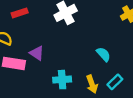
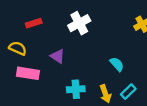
purple triangle: (37, 53) -> (58, 56), moved

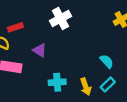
red rectangle: (34, 23) -> (15, 27), moved
cyan semicircle: (117, 64) -> (107, 61), moved

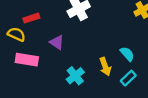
cyan cross: (57, 82) -> (75, 76), turned -35
yellow arrow: (86, 87) -> (105, 67), moved

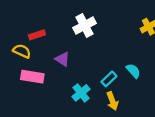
yellow arrow: (105, 67) -> (112, 101), moved
cyan rectangle: (128, 78) -> (109, 79), moved

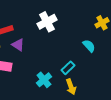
purple triangle: (62, 59) -> (18, 45), moved
cyan semicircle: (133, 71) -> (89, 46), moved

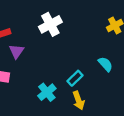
purple triangle: (18, 45) -> (16, 51), turned 32
cyan semicircle: (89, 46) -> (105, 64), moved

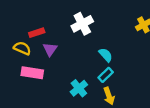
cyan semicircle: (105, 64) -> (106, 55), moved

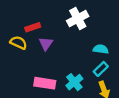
cyan semicircle: (106, 55) -> (101, 49), turned -40
pink rectangle: (32, 73) -> (45, 83), moved

